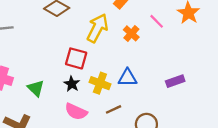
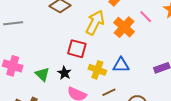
orange cross: (131, 33) -> (124, 27), size x1.5
black star: (72, 84) -> (64, 73), moved

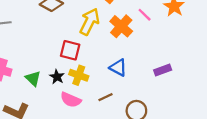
blue triangle: (121, 65) -> (118, 68), turned 30
yellow cross: (97, 70) -> (79, 75), moved

